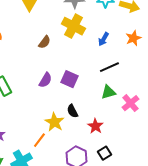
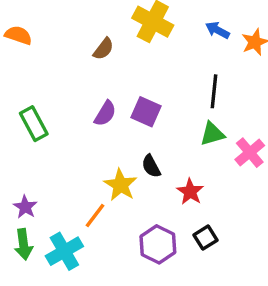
blue arrow: (103, 39) -> (217, 30), moved, turned 88
black line: (109, 67) -> (214, 91), turned -60

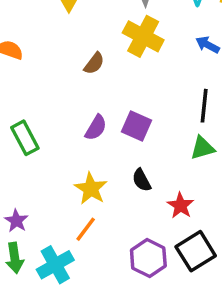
yellow star: (120, 185) -> (91, 189), moved
black square: (206, 238) -> (196, 251), size x1.6

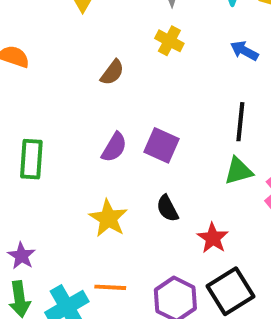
yellow cross: (143, 36) -> (169, 41), size x0.6
green rectangle: (25, 138) -> (31, 159), turned 32
orange line: (86, 229) -> (110, 287), moved, turned 56

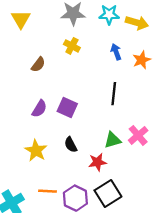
blue arrow: (244, 51) -> (116, 52), turned 42
green triangle: (238, 171) -> (113, 140), moved
red star: (213, 238) -> (97, 162), turned 30
orange line: (110, 287) -> (48, 191), moved

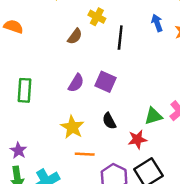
yellow cross: (72, 46) -> (97, 17), moved
black line: (114, 94) -> (120, 38), moved
orange line: (48, 191) -> (85, 154), moved

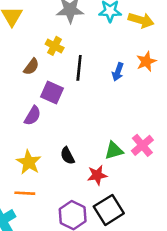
blue arrow: (157, 23) -> (118, 72), moved, turned -140
purple square: (105, 82) -> (52, 92), moved
orange line: (85, 154) -> (25, 193), moved

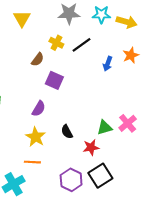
black line: (79, 68) -> (82, 45), moved, turned 48
purple semicircle: (33, 116) -> (39, 109), moved

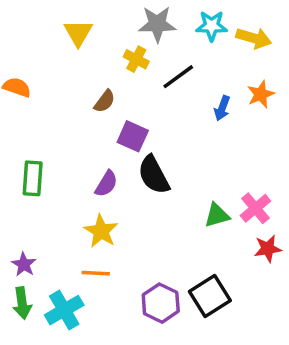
yellow cross: (56, 43) -> (136, 59), moved
black semicircle: (67, 132) -> (154, 175), moved, size x1.6
red star: (91, 147) -> (268, 249), moved

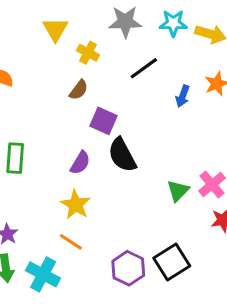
yellow cross: (136, 59) -> (88, 53), moved
green triangle: (217, 215) -> (178, 191), turned -30
orange line: (96, 273) -> (71, 242), turned 30
cyan cross: (64, 310) -> (43, 274), turned -32

